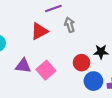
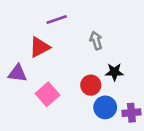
gray arrow: (70, 25) -> (96, 41), moved
purple triangle: (23, 66) -> (17, 73), moved

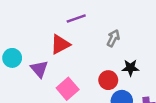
gray arrow: (96, 41) -> (113, 38), turned 42
purple triangle: (17, 73) -> (39, 69), turned 42

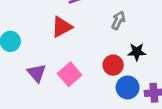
purple triangle: (39, 69) -> (37, 73), moved

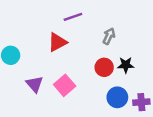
red circle: (113, 65) -> (104, 67), moved

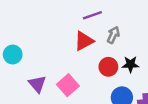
purple line: (73, 17) -> (92, 15), moved
red triangle: (57, 42) -> (84, 41), moved

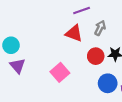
red triangle: (84, 41) -> (74, 33), turned 48
purple triangle: (37, 84) -> (18, 66), moved

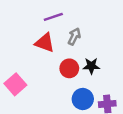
pink square: (60, 72) -> (15, 84), moved

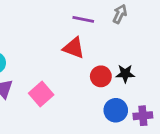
purple line: (53, 17) -> (83, 19), turned 30
gray arrow: (74, 36) -> (120, 14), moved

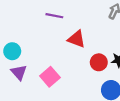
purple line: (83, 19) -> (54, 16), moved

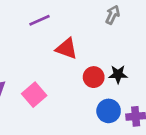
purple line: (54, 16) -> (39, 20), turned -35

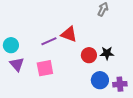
purple line: (39, 20) -> (49, 41), moved
pink square: (34, 95) -> (45, 68), turned 30

